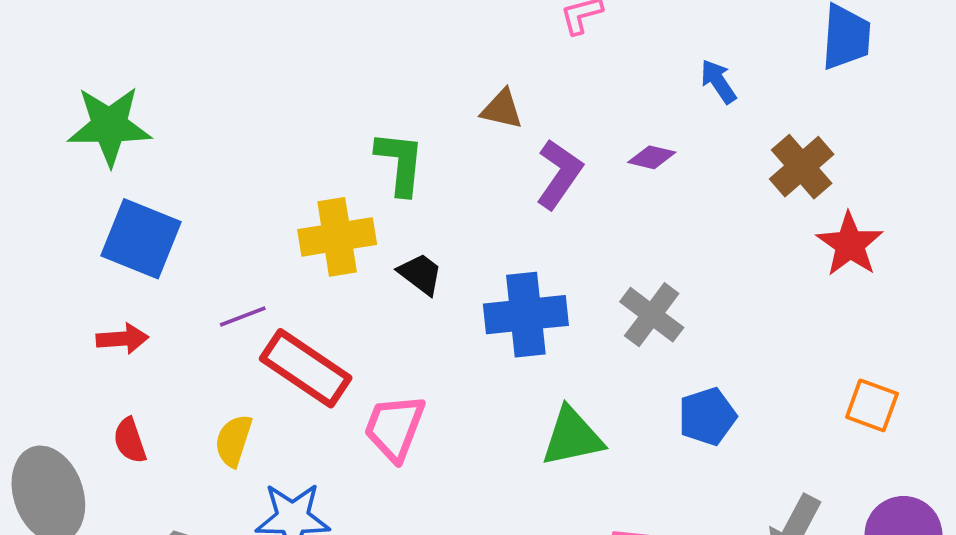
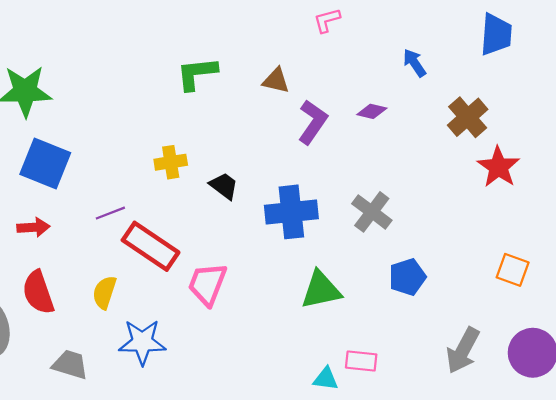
green L-shape: (400, 163) -> (197, 74), moved, turned -102
yellow cross: (337, 237) -> (171, 162), size x0.7
red semicircle: (130, 441) -> (38, 292), size x1.5

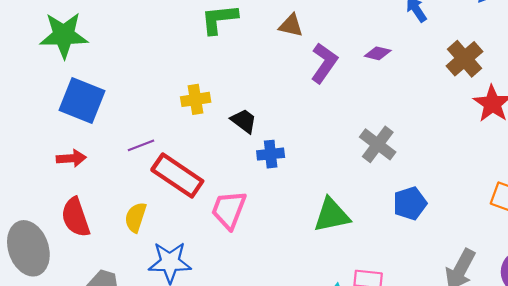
blue cross: (291, 212) -> (271, 154), moved, size x0.6

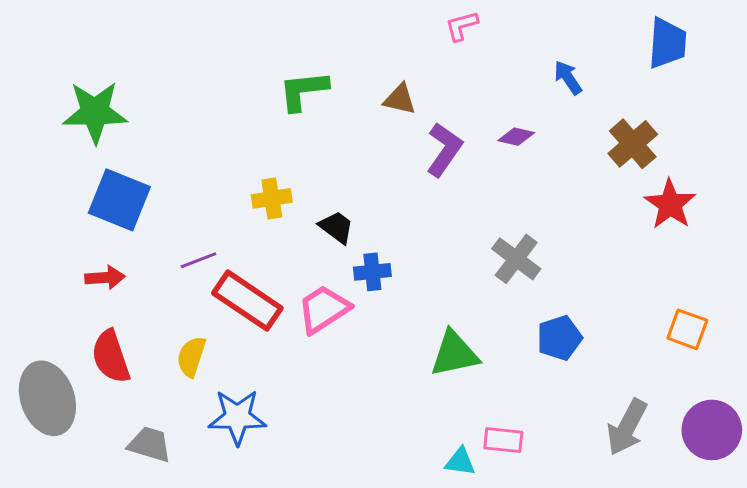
pink trapezoid: (229, 210) -> (324, 309), moved, turned 36

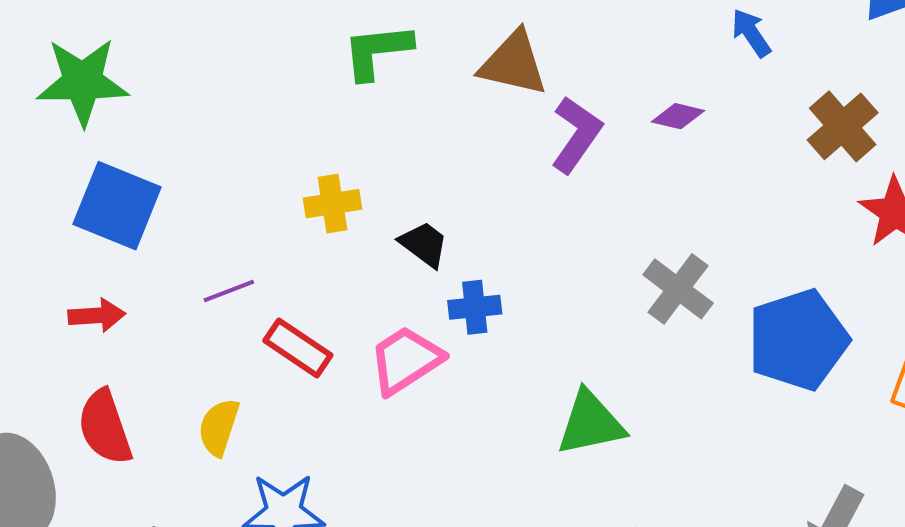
brown triangle: (400, 99) -> (513, 63), size x1.5
red rectangle: (247, 301) -> (298, 348), size x0.7
blue pentagon: (559, 338) -> (798, 340), moved, size x1.6

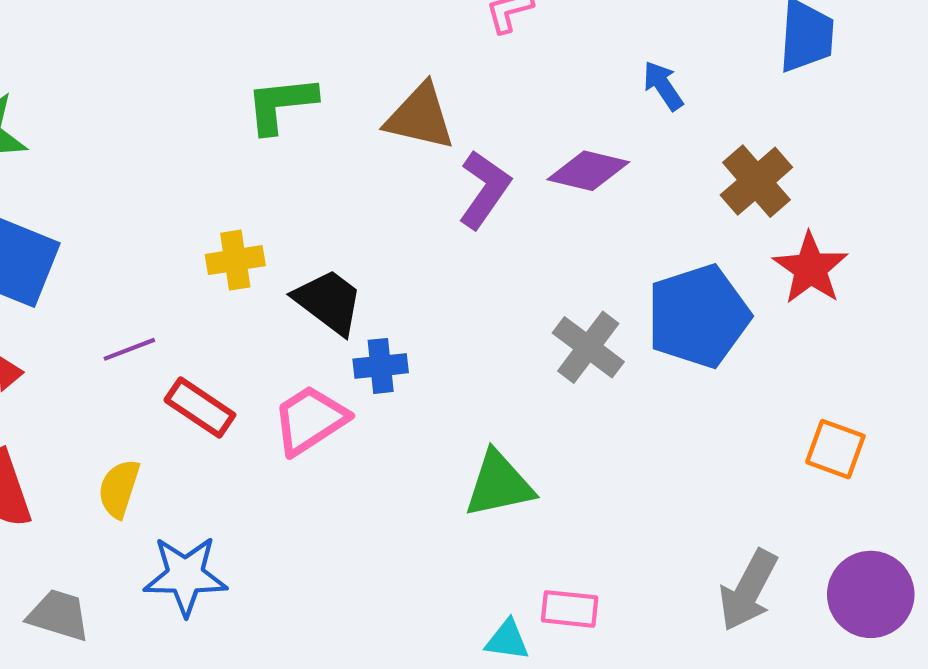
purple diamond: (678, 116) -> (588, 171), size x1.5
black trapezoid: (424, 244) -> (329, 302), size x1.4
blue pentagon: (798, 340) -> (698, 316), moved

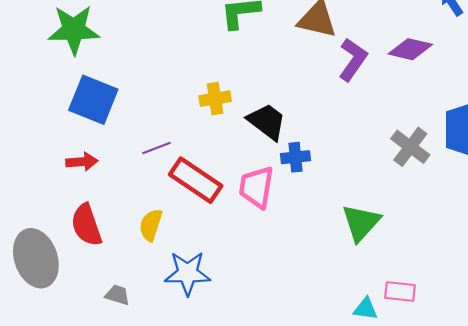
red rectangle: (200, 407) -> (196, 180), size x1.4
pink trapezoid: (310, 420) -> (256, 187), turned -48
green triangle: (499, 484) -> (361, 223), turned -36
gray trapezoid: (59, 615) -> (117, 295), size x0.7

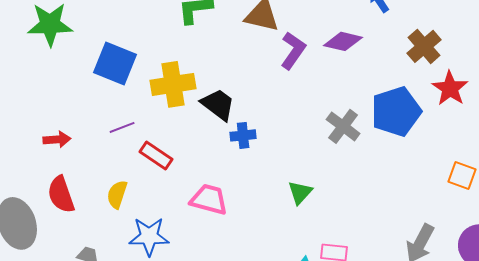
yellow cross: (215, 99) -> (173, 84), size x1.6
blue square: (93, 100) -> (115, 63), moved
red rectangle: (196, 180) -> (156, 155), size x0.7
pink trapezoid: (256, 187) -> (209, 199), moved, turned 96
green triangle: (361, 223) -> (300, 192), size x0.7

